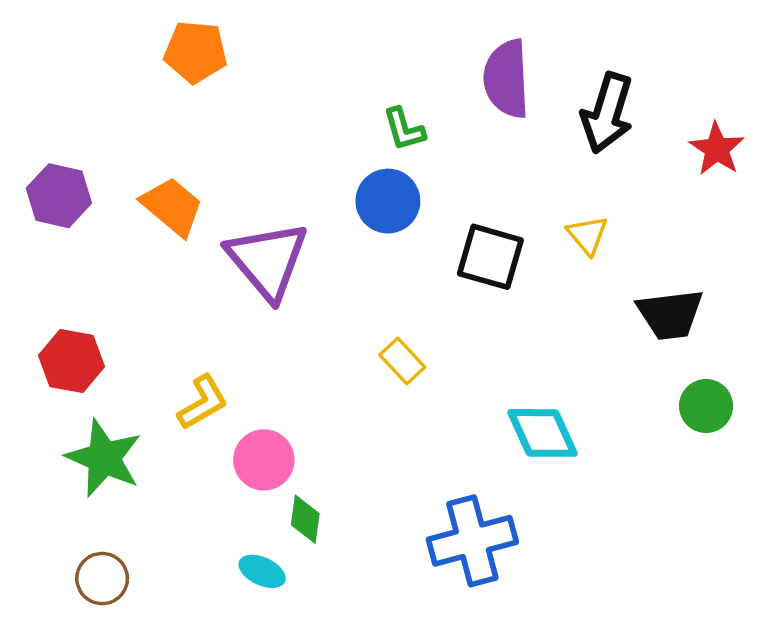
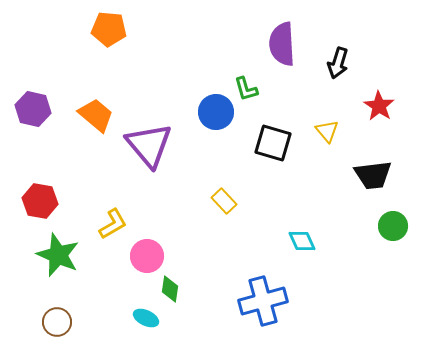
black arrow: (607, 113) -> (338, 63), size x0.7
green L-shape: (404, 129) -> (246, 89), moved
red star: (717, 149) -> (379, 106), moved
cyan diamond: (542, 433) -> (302, 241), size x0.7

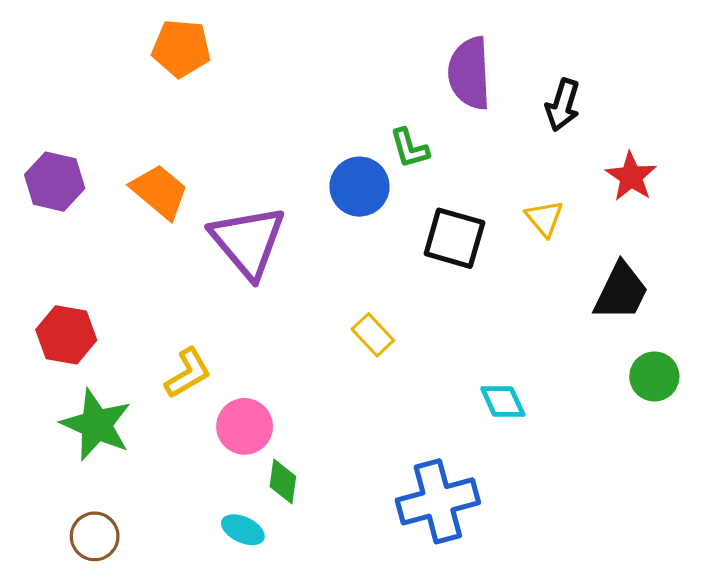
black trapezoid: (373, 175) -> (621, 292), turned -57

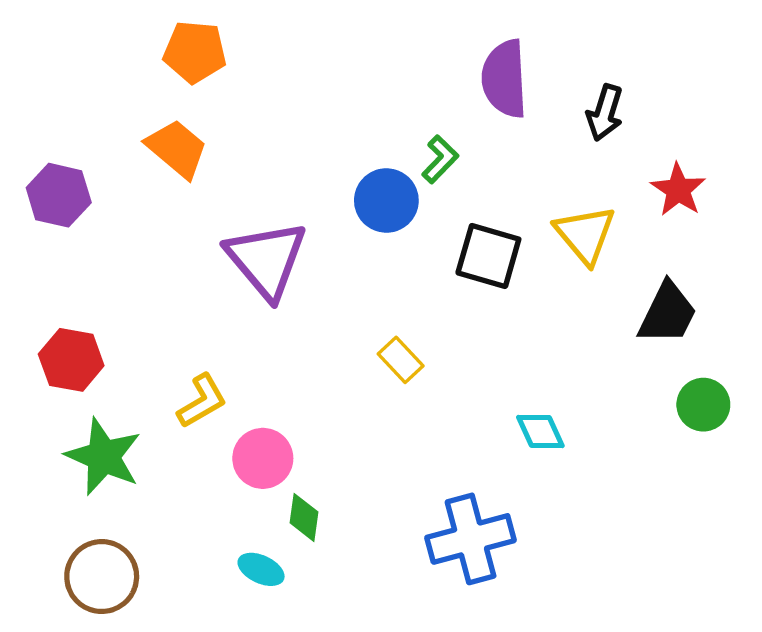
green L-shape: (409, 148) -> (440, 159), turned -120
orange trapezoid: (160, 192) -> (177, 149), moved
yellow triangle: (544, 218) -> (585, 235), size x1.5
brown circle: (95, 536) -> (102, 577), size x1.4

